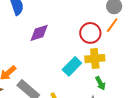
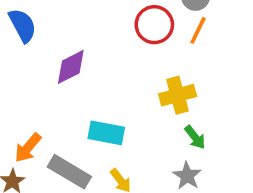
red circle: (90, 33) -> (154, 25), moved
cyan rectangle: (72, 66) -> (106, 133), moved, turned 66

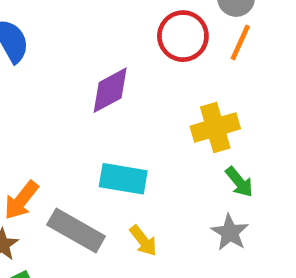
purple diamond: (71, 67) -> (110, 90), moved

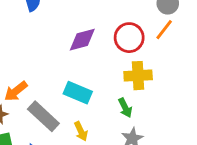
red circle: (183, 36) -> (129, 38), moved
green arrow: (239, 182) -> (125, 108), moved

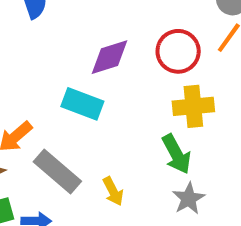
cyan rectangle: (78, 93) -> (82, 104), moved
green arrow: (125, 108) -> (176, 154), size x1.4

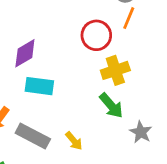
purple diamond: (110, 57) -> (25, 53), moved
gray star: (189, 199) -> (141, 132), moved

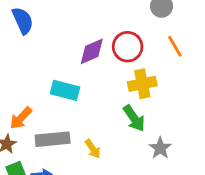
orange line: (129, 18) -> (175, 46), moved, turned -60
purple diamond: (25, 53) -> (92, 51), moved
gray rectangle: (33, 136) -> (53, 139), turned -40

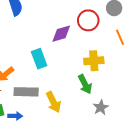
red circle: (128, 47) -> (88, 20), moved
cyan rectangle: (65, 90) -> (39, 59), turned 48
yellow arrow: (93, 149) -> (53, 102), size x1.5

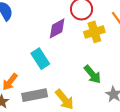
yellow cross: (94, 61) -> (94, 32), moved

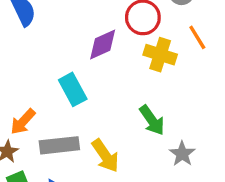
yellow cross: (94, 32) -> (160, 55), turned 30

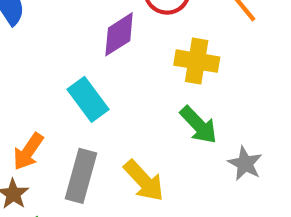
yellow cross: (160, 55) -> (197, 61), moved
gray rectangle: (59, 145) -> (81, 176), turned -60

